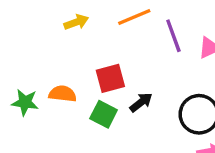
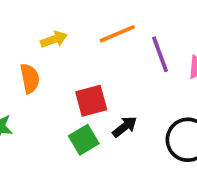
orange semicircle: (63, 94) -> (30, 78), moved, turned 72
green square: (104, 114) -> (84, 140), turned 32

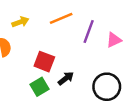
purple line: (160, 54) -> (89, 32), turned 40
red square: (91, 101) -> (44, 62), turned 36

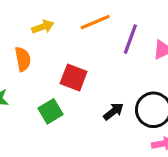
black arrow: (66, 78) -> (114, 111), moved
green square: (40, 87) -> (50, 111), moved

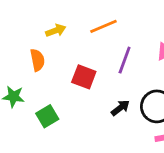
purple line: (130, 39) -> (125, 60), moved
green square: (50, 111) -> (47, 116), moved

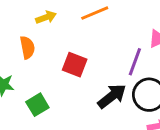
purple line: (125, 60) -> (135, 62), moved
black arrow: (120, 108) -> (112, 96), size x1.5

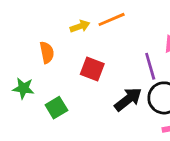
yellow arrow: (46, 17) -> (80, 26), moved
purple line: (135, 62) -> (150, 66), turned -36

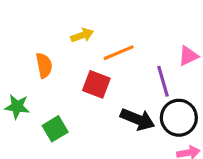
orange line: (112, 19) -> (119, 53), moved
black arrow: (128, 99) -> (138, 119), turned 60

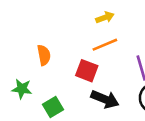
yellow arrow: (82, 35) -> (105, 17), moved
black arrow: (138, 119) -> (105, 99), moved

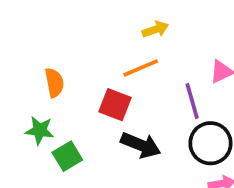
yellow arrow: (105, 17) -> (155, 29), moved
green star: (22, 89) -> (40, 130), moved

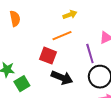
orange semicircle: (54, 83) -> (15, 19), moved

